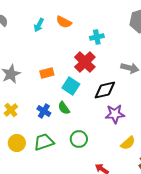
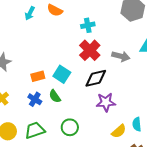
red cross: (85, 62) -> (90, 50), moved
orange rectangle: (47, 73) -> (38, 76), moved

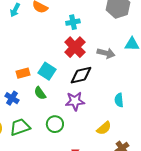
blue cross: (35, 99) -> (12, 98), moved
purple star: (106, 102) -> (75, 101), moved
cyan semicircle: (137, 124) -> (119, 100), moved

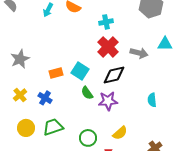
green semicircle: (40, 93) -> (87, 93), moved
green circle: (55, 124) -> (88, 138), moved
yellow semicircle: (104, 128) -> (120, 133), moved

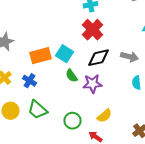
gray arrow: (139, 53) -> (130, 57), moved
orange rectangle: (56, 73) -> (40, 56), size x1.5
green trapezoid: (53, 127) -> (38, 110), turned -120

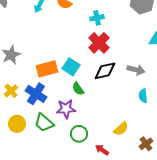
blue cross: (30, 81) -> (36, 94), size x1.5
purple star: (92, 84) -> (66, 109), moved
yellow semicircle: (104, 116) -> (121, 129), moved

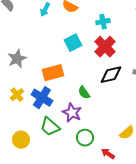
cyan square: (71, 67) -> (73, 43), moved, turned 30
purple star: (66, 109) -> (72, 113), turned 30
yellow circle: (17, 124) -> (21, 140), moved

